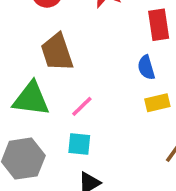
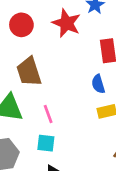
pink line: (82, 106) -> (48, 114), turned -66

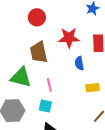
red star: (66, 23) -> (69, 38), moved, turned -30
blue semicircle: (98, 84) -> (79, 63), moved

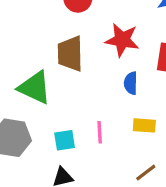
pink line: (49, 85) -> (100, 132), moved
cyan square: (45, 106) -> (65, 140), turned -32

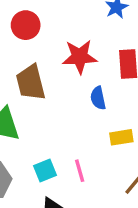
pink line: (100, 132) -> (80, 171), moved

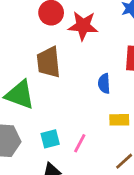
red star: (80, 57) -> (83, 26), moved
pink line: (80, 171) -> (80, 143), turned 36

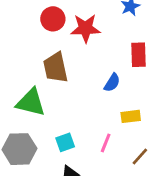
blue semicircle: (104, 84) -> (112, 83), turned -138
pink line: (80, 143) -> (106, 143), moved

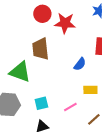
pink line: (106, 143) -> (70, 107), turned 32

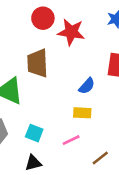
yellow rectangle: (90, 90) -> (82, 113), moved
cyan square: (41, 103) -> (34, 133), turned 32

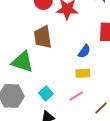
cyan square: (34, 133) -> (46, 93), turned 32

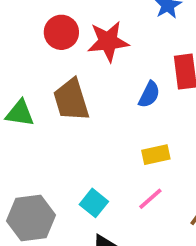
blue semicircle: (84, 51) -> (149, 95), moved
green triangle: (22, 62) -> (20, 113), moved, size x0.7

